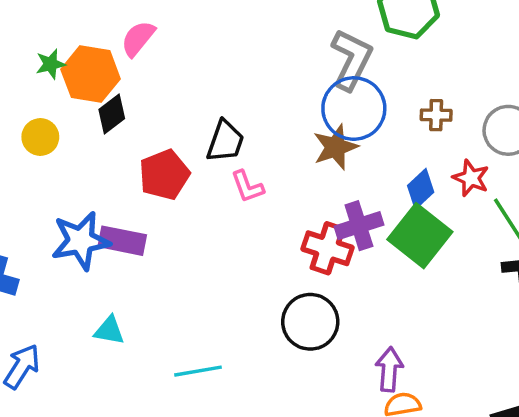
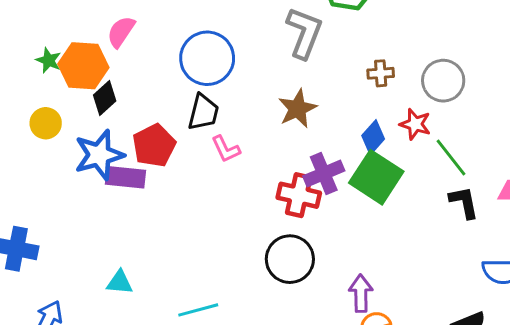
green star: (51, 64) -> (49, 60), turned -30
blue circle: (354, 109) -> (207, 58), moved
blue star: (81, 241) -> (99, 155), moved
purple rectangle: (122, 241) -> (125, 177), moved

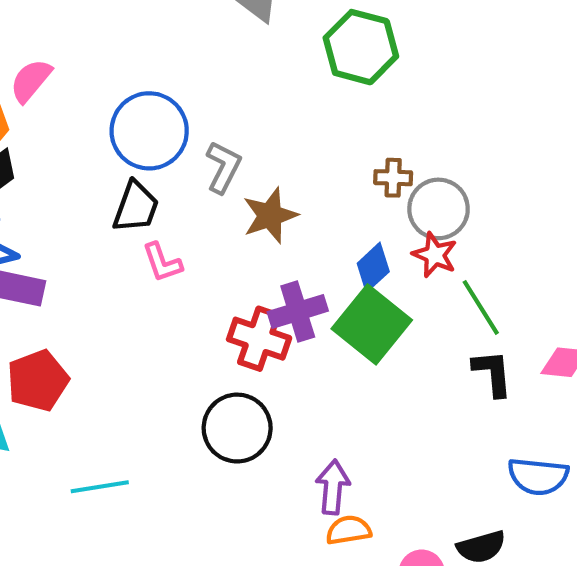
gray L-shape: (304, 33) -> (223, 167), moved, size x0.7
gray circle: (443, 81) -> (439, 209), moved
red pentagon: (154, 145) -> (38, 381), moved

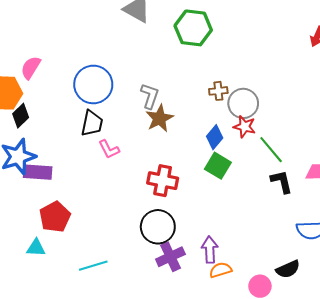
gray L-shape: (223, 167) -> (150, 96), moved
purple cross: (298, 311) -> (170, 257), moved
green square: (372, 324) -> (218, 166), size x0.7

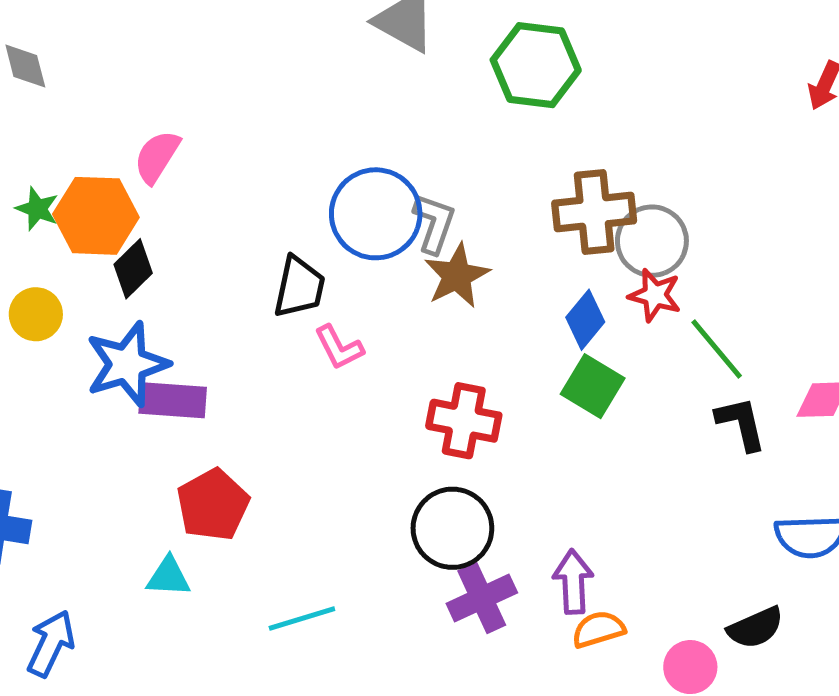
blue circle: (93, 84) -> (376, 214), moved
brown cross: (218, 91) -> (594, 212), size x1.8

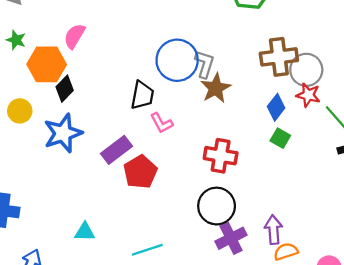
green star: (37, 209) -> (16, 40), moved
green square: (593, 386) -> (280, 138), size x0.7
purple rectangle: (173, 400) -> (117, 150), moved, turned -40
red pentagon: (213, 505) -> (140, 172), moved

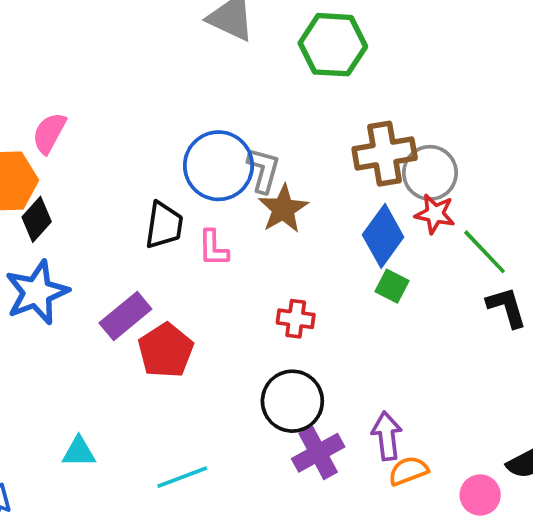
blue diamond: (276, 107) -> (383, 236), size x1.4
pink L-shape: (161, 123) -> (213, 248), moved, turned 30
red cross: (221, 156) -> (296, 319), size x0.7

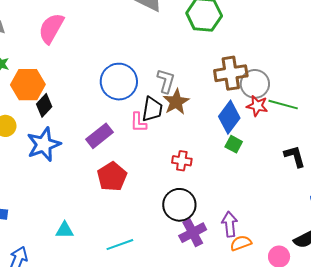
pink semicircle: (49, 133) -> (51, 28), moved, size x1.4
blue circle: (218, 166) -> (119, 82), moved
black trapezoid: (164, 225) -> (152, 109), moved
green line: (485, 252) -> (283, 105), moved, turned -32
purple rectangle: (125, 316) -> (100, 136), moved

